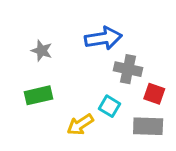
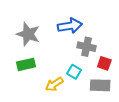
gray star: (42, 51) -> (28, 34), size x1.6

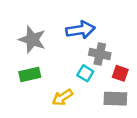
cyan square: (74, 72) -> (85, 73), moved

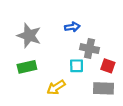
blue arrow: (80, 30) -> (72, 27), size x0.6
cyan square: (85, 73) -> (77, 66), turned -32

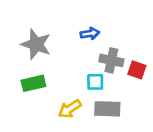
red square: (108, 66) -> (137, 70), moved
gray rectangle: (104, 88) -> (107, 109), moved

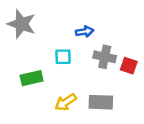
gray star: (36, 44) -> (21, 24), moved
cyan square: (95, 82) -> (63, 57), moved

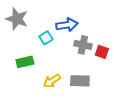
blue arrow: (85, 32) -> (67, 25), size x1.5
cyan square: (63, 57) -> (46, 38), moved, turned -32

